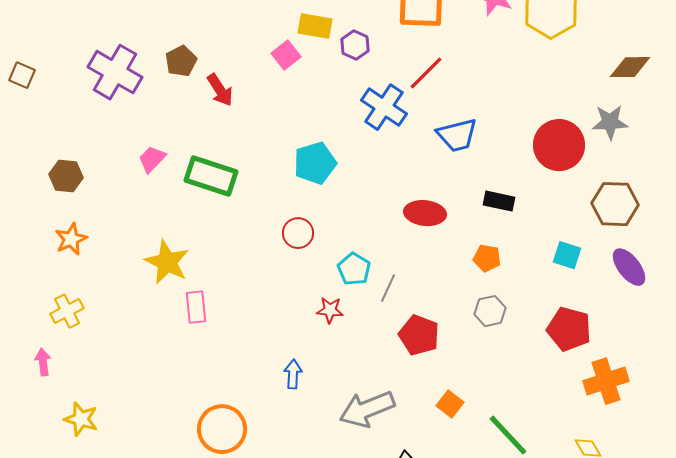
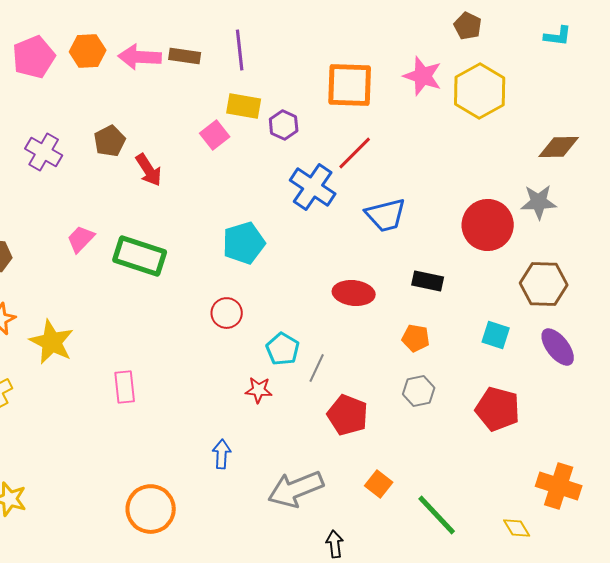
purple cross: (115, 72) -> (44, 152), size x0.7
yellow star: (167, 262) -> (52, 342), moved
orange cross: (606, 381) -> (559, 486), moved, turned 36

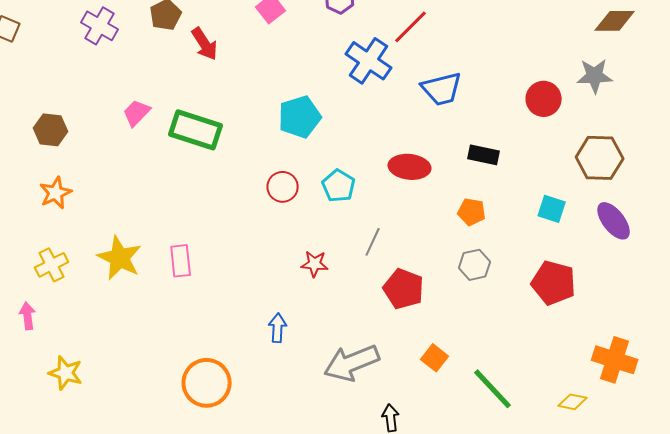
red circle: (488, 225) -> (544, 99), size x0.7
yellow star: (52, 342) -> (120, 258), moved
cyan pentagon: (283, 349) -> (339, 186), moved
yellow diamond: (517, 528) -> (573, 402), turned -48

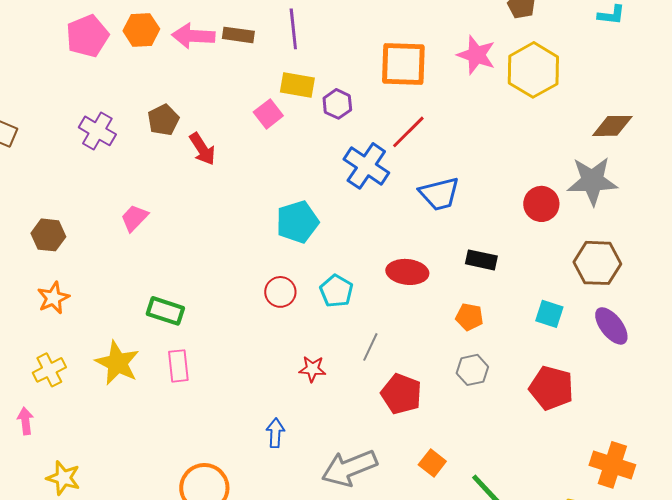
gray star: (595, 76) -> (592, 181), size x1.4
green rectangle: (196, 130) -> (165, 311), moved, size x0.7

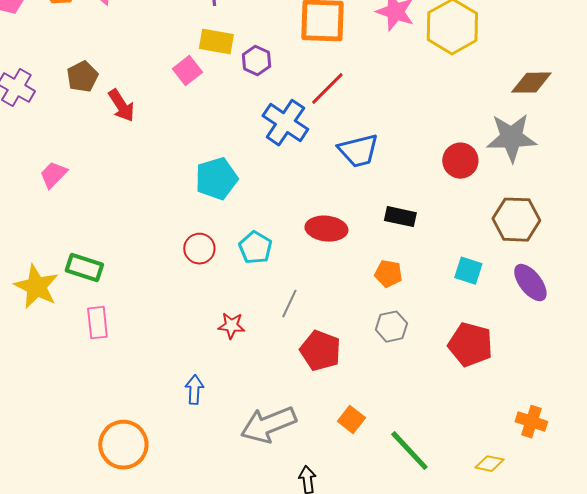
yellow star: (117, 363) -> (36, 287), moved
orange cross: (612, 465) -> (531, 422), size x0.7

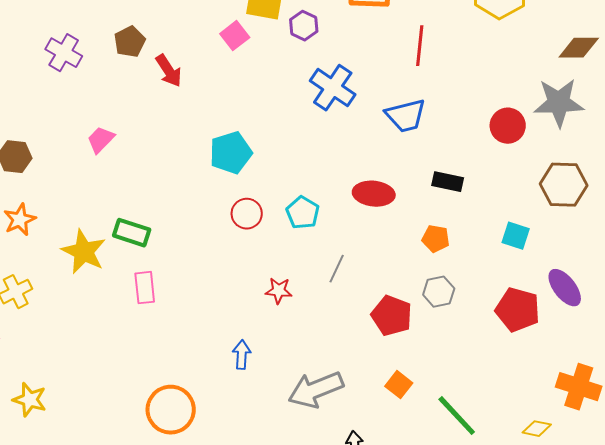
red line: (327, 89) -> (420, 46), moved, turned -39
cyan pentagon: (216, 179) -> (231, 153), moved
purple ellipse: (530, 283) -> (565, 288), moved
red pentagon: (320, 351) -> (392, 316), moved
orange cross: (531, 422) -> (579, 387), size x1.4

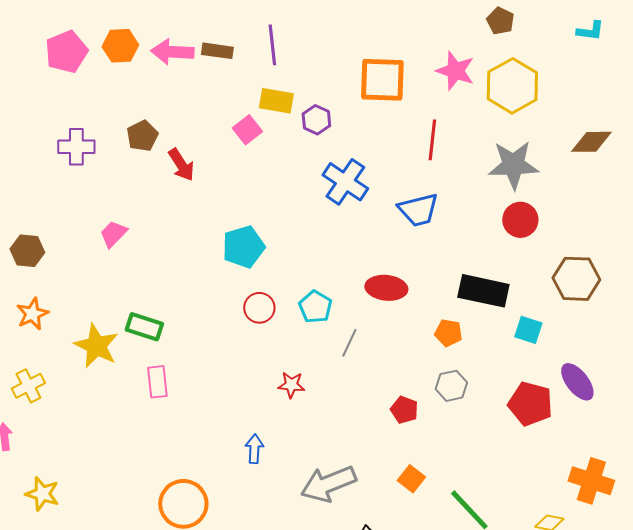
purple cross: (64, 53) -> (76, 147), turned -30
gray star: (559, 103) -> (513, 165), moved
black rectangle: (448, 182) -> (483, 291), moved, size x1.6
gray line: (337, 269) -> (349, 343), moved
red pentagon: (392, 316) -> (404, 410), size x0.7

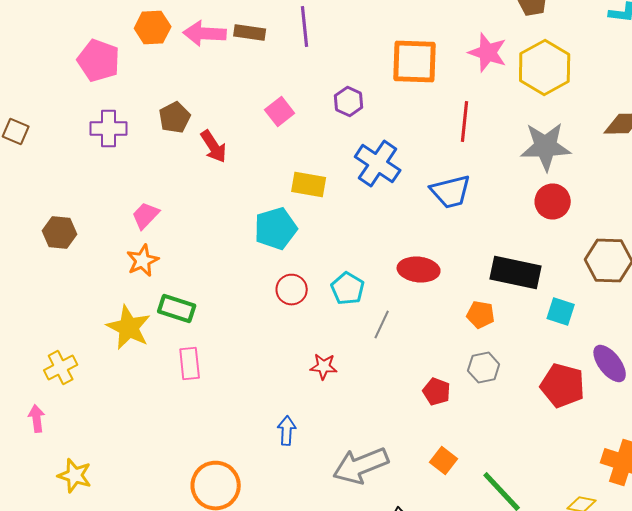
pink pentagon: (66, 52) -> (99, 60), moved, turned -30
yellow rectangle: (276, 101) -> (309, 184), moved
orange star: (32, 314) -> (143, 260), moved

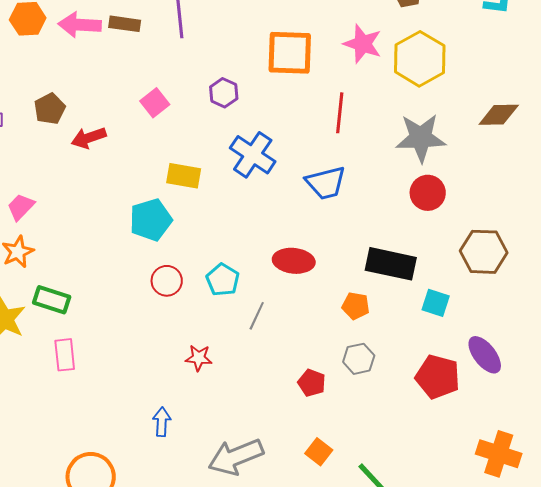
red arrow: (214, 146) -> (89, 138), turned 104

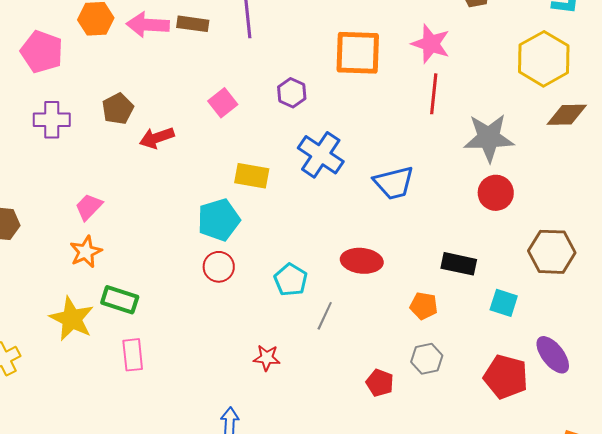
yellow hexagon: (420, 59) -> (544, 59), moved
red line: (340, 113) -> (434, 94), moved
black rectangle: (391, 264) -> (459, 264), size x0.7
red circle: (167, 281) -> (219, 267), moved

